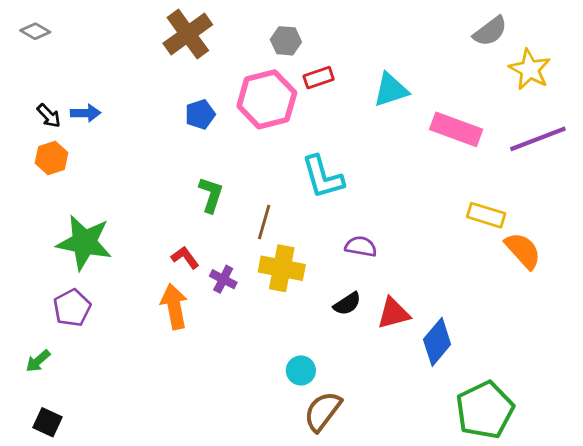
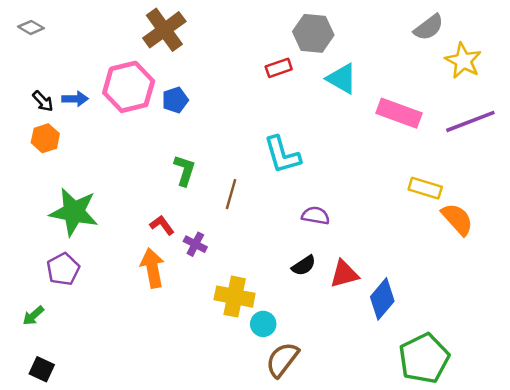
gray hexagon: (286, 41) -> (313, 33), moved, size x1.5
cyan triangle: (391, 90) -> (342, 79), turned 48
pink hexagon: (267, 99) -> (129, 87), moved
yellow cross: (282, 268) -> (235, 297), moved

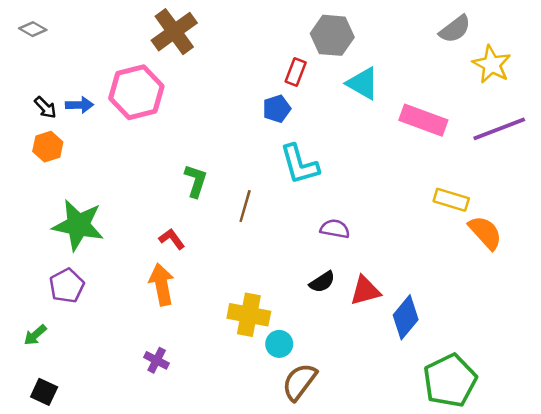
red rectangle: (279, 68) -> (296, 72), turned -50
blue pentagon: (175, 100) -> (277, 109), moved
purple cross: (195, 244) -> (157, 360), moved

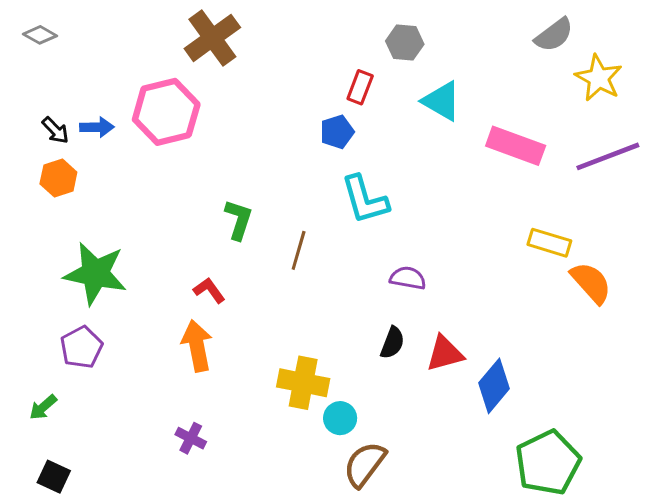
gray hexagon: (332, 35) -> (405, 43), size x0.7
black semicircle: (322, 282) -> (392, 343), turned -36

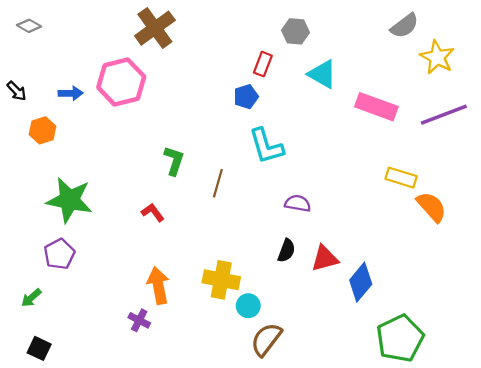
black arrow: (55, 130) -> (17, 91), moved
orange arrow: (197, 346) -> (158, 285), moved

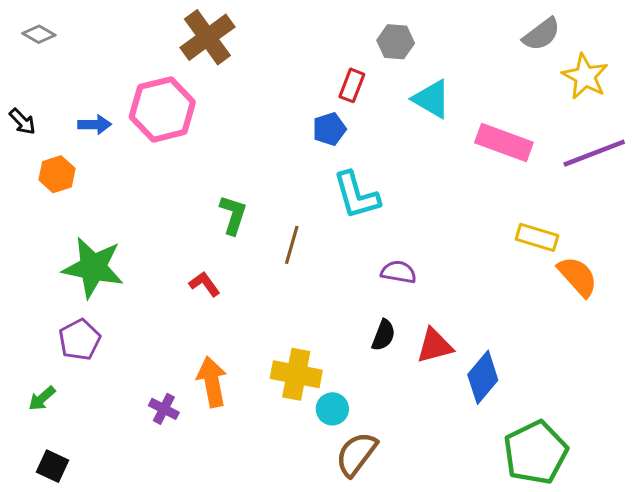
purple cross: (139, 320) -> (164, 409), moved

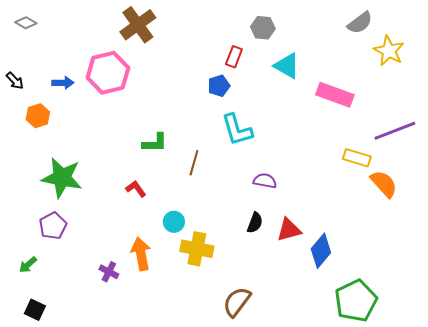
purple line: (594, 153) -> (395, 131), moved
green L-shape: (233, 215) -> (155, 143), turned 72
cyan circle: (332, 409) -> (174, 222), moved

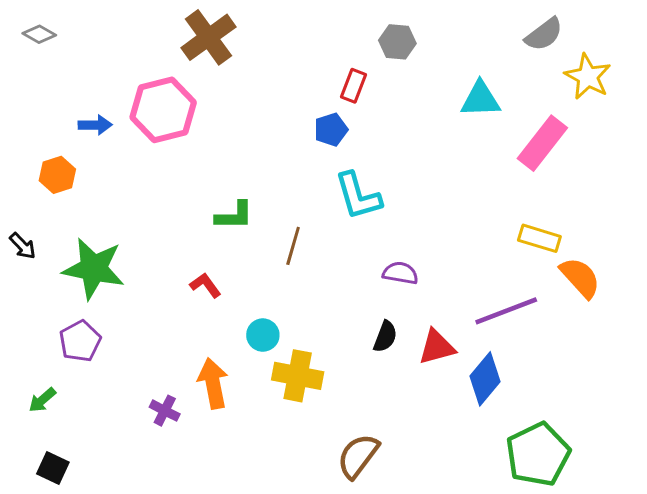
cyan triangle: (287, 66) -> (480, 99), moved, turned -32
black arrow: (15, 81) -> (23, 246), moved
pink rectangle: (335, 95) -> (542, 143), moved, turned -72
purple line: (395, 131) -> (506, 311), moved

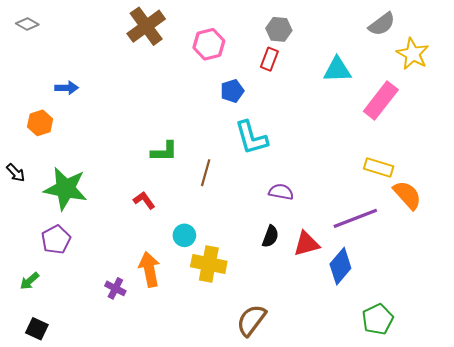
red rectangle: (354, 86) -> (269, 59), moved
pink hexagon: (163, 110) -> (209, 44), moved, size x0.7
green pentagon: (538, 454) -> (378, 319), size x0.7

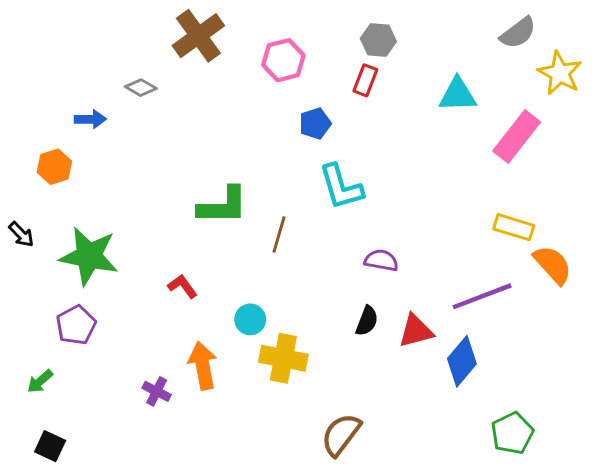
gray diamond: (27, 24) -> (141, 88), moved
green L-shape: (164, 151) -> (223, 206), size x1.4
red L-shape: (144, 200) -> (183, 286), moved

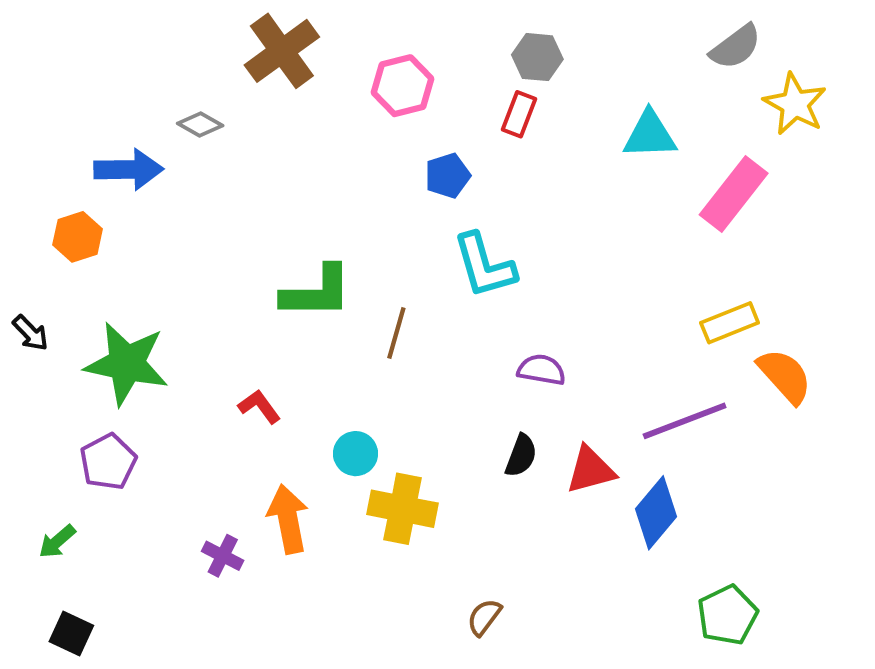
blue arrow: (90, 119) -> (129, 169), size x1.5
yellow rectangle: (514, 227) -> (730, 323), turned -39
brown semicircle: (341, 435) -> (484, 617), size x0.6

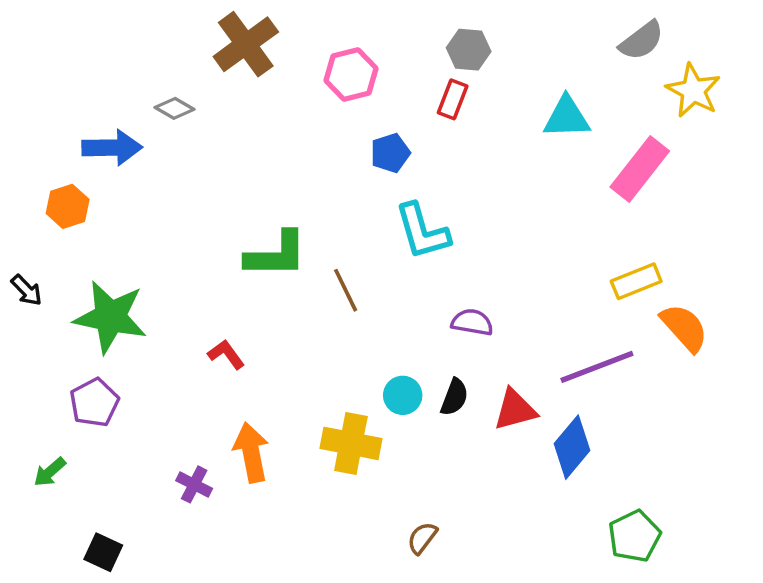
brown line: (396, 333) -> (346, 290), turned -42
cyan circle: (355, 454) -> (403, 395), moved
black square: (71, 633) -> (103, 552), moved

